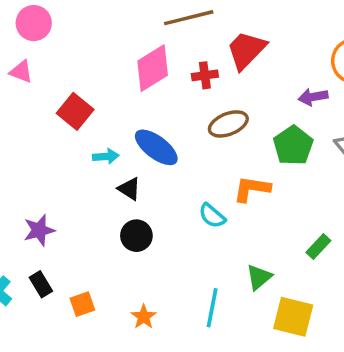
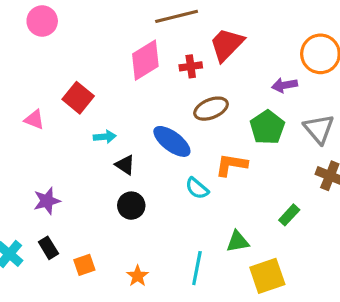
pink triangle: (21, 72) -> (34, 120), moved
blue ellipse: (156, 147) -> (172, 141), moved
green triangle: (259, 277) -> (238, 242), turned 30
yellow square: (293, 317) -> (267, 276), turned -33

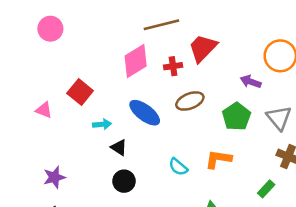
purple arrow: (285, 85) -> (251, 82), turned 30
blue ellipse: (172, 141) -> (145, 113), moved
orange L-shape: (231, 165) -> (218, 159), moved
green rectangle: (289, 215) -> (266, 189), moved

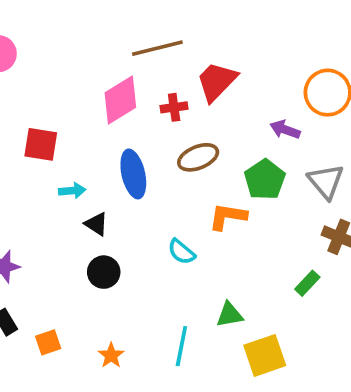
red square: (80, 92) -> (41, 144), turned -30
blue ellipse: (145, 113) -> (133, 174), turned 40
orange L-shape: (218, 159) -> (228, 217), moved

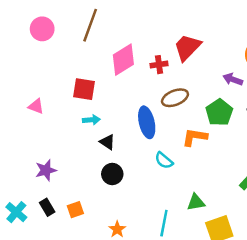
brown line: (157, 48) -> (90, 25), moved, turned -56
red square: (41, 144) -> (84, 89), moved
blue ellipse: (133, 174) -> (147, 122), moved
orange square: (48, 342) -> (75, 210), moved

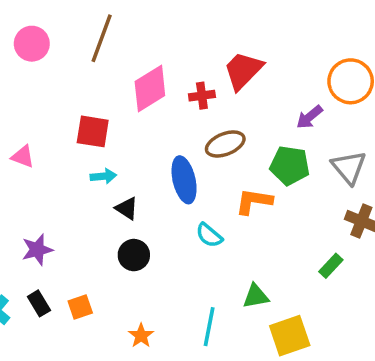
purple arrow: (233, 79) -> (309, 117), turned -60
green pentagon: (219, 112) -> (290, 165), turned -30

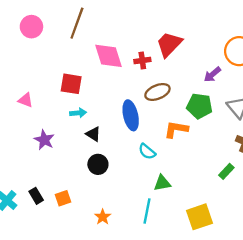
pink diamond: (150, 88) -> (108, 56), turned -76
purple star: (37, 250) -> (44, 140), moved, turned -30
green triangle: (256, 296) -> (162, 183), moved

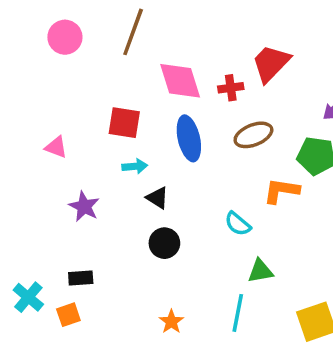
blue ellipse: (131, 115) -> (189, 138), moved
black rectangle: (36, 196) -> (81, 278), moved, turned -63
orange square: (63, 198) -> (68, 315), moved

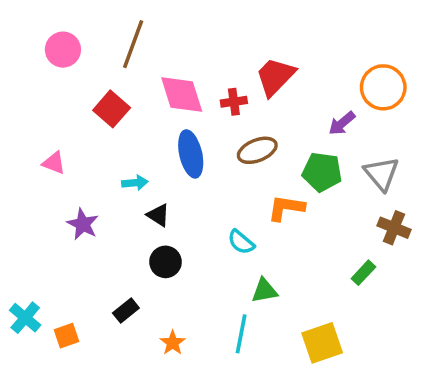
red square: (124, 123) -> (112, 109), moved, turned 32
black rectangle: (81, 278) -> (126, 310), moved, turned -35

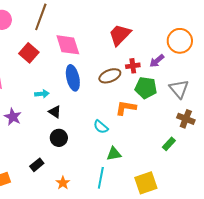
red cross: (234, 102) -> (133, 66), moved

